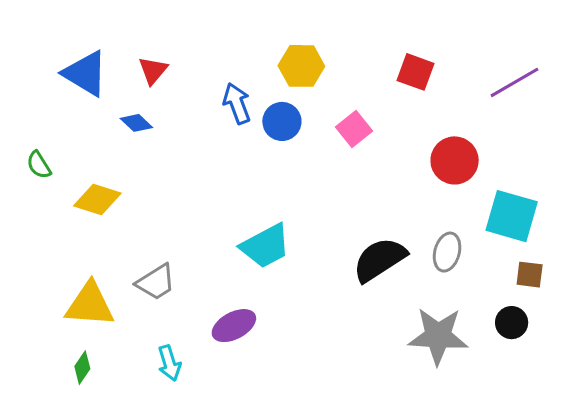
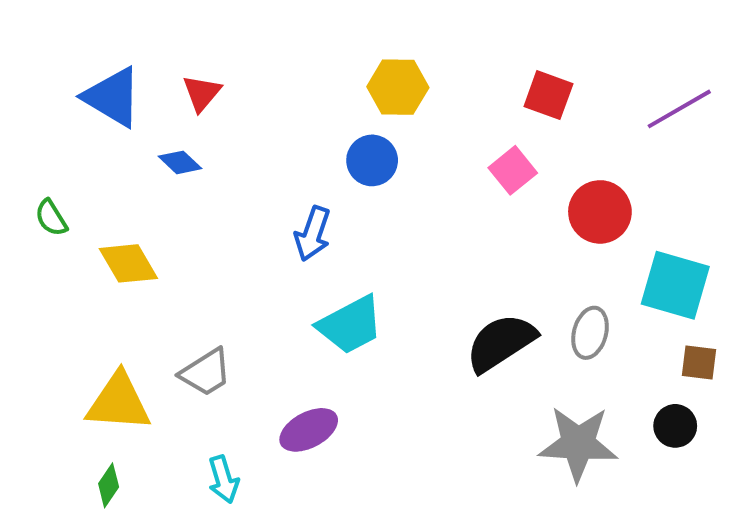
blue arrow: (237, 103) -> (313, 234), moved, turned -141
pink square: (354, 129) -> (513, 170), moved
yellow diamond: (97, 200) -> (128, 263), turned 42

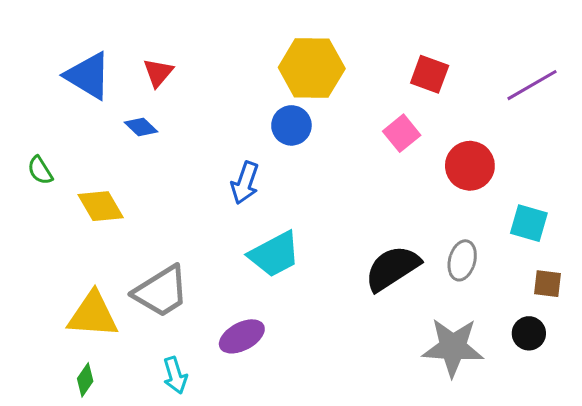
yellow hexagon: (398, 87) -> (312, 68), size x1.4
cyan square: (675, 285) -> (529, 223), size x0.7
gray trapezoid: (206, 372) -> (161, 291), size x1.4

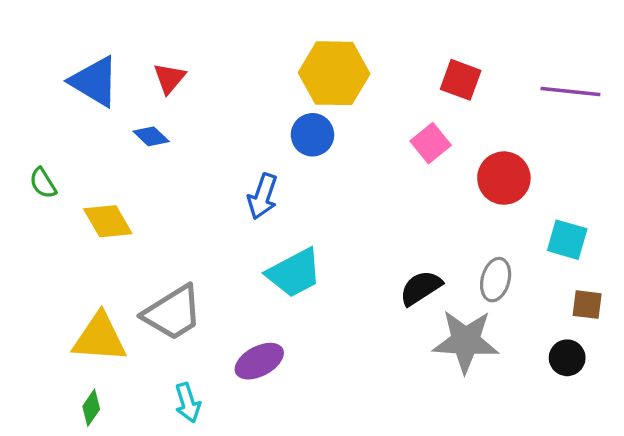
purple line: (532, 85) -> (570, 92), turned 36
black semicircle: (392, 268) -> (421, 288), size x0.7
gray star: (453, 347) -> (466, 341), moved

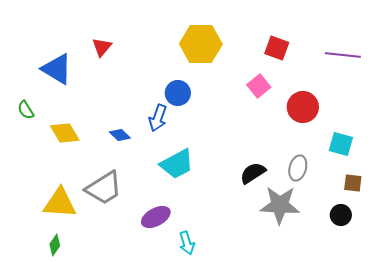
blue triangle: (94, 82) -> (57, 69), moved
blue circle: (312, 135) -> (178, 93), moved
blue diamond: (151, 136) -> (120, 135), moved
cyan arrow: (188, 403) -> (187, 243), moved

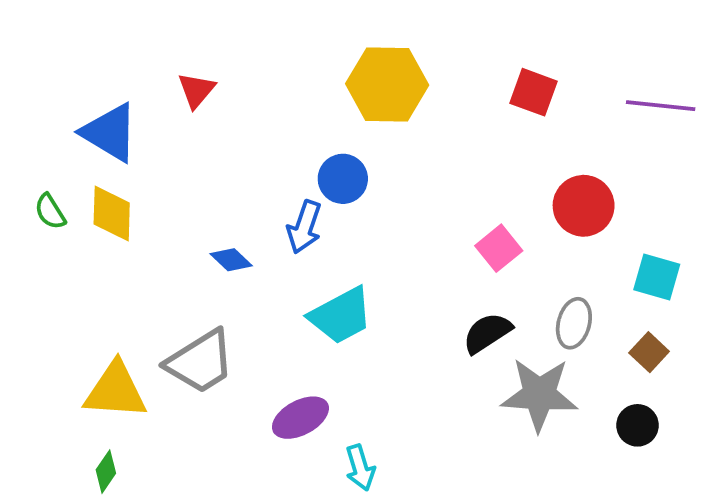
pink square: (259, 86) -> (499, 248), moved
yellow diamond: (65, 133) -> (112, 213), moved, turned 32
brown square: (353, 183) -> (649, 352), moved, turned 36
black circle: (341, 215) -> (637, 425), moved

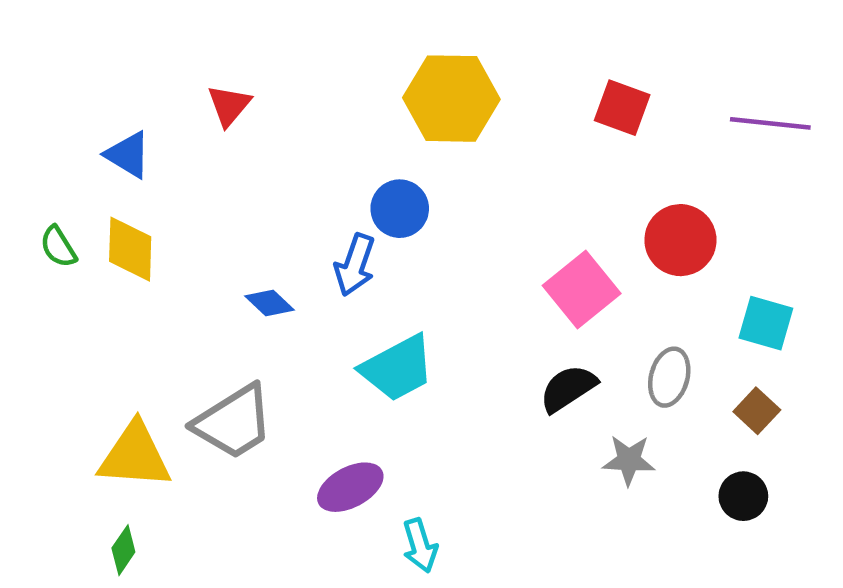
blue triangle: (110, 133) -> (128, 155), size x0.7
pink square: (499, 248) -> (582, 290), size x1.4
gray star: (539, 395) -> (629, 460), size x0.6

